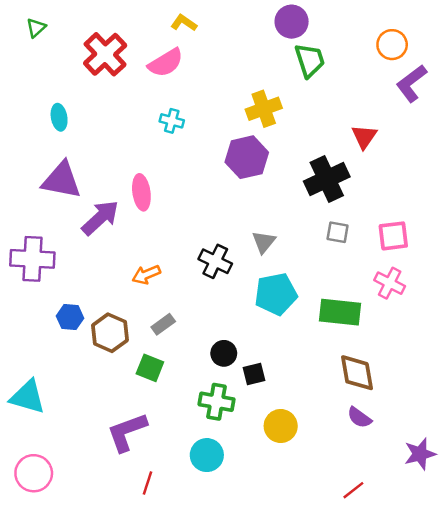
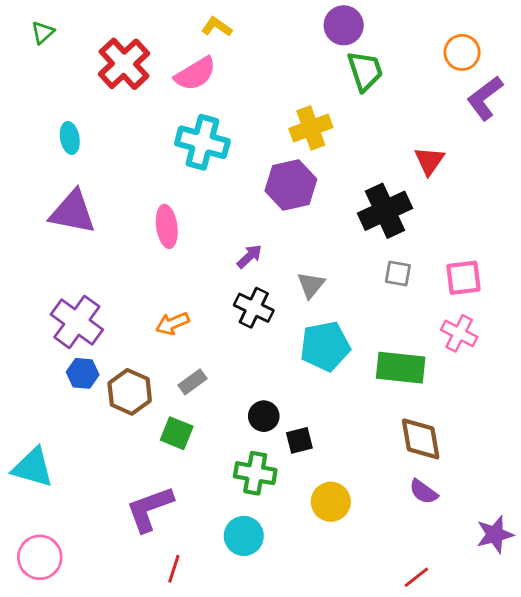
cyan cross: (172, 121) -> (202, 142), size x1.8
purple arrow: (100, 218) -> (249, 256), moved, size x0.6
purple cross: (32, 259) -> (77, 322), moved, turned 33

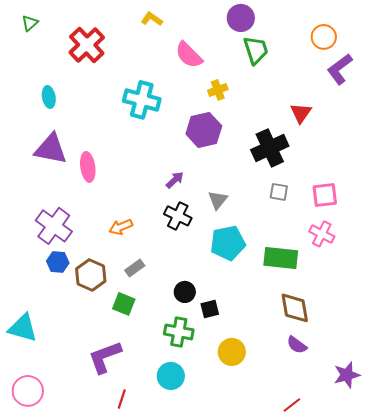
pink semicircle: (195, 74) -> (189, 55), moved, turned 76
yellow cross: (311, 128) -> (218, 90), size x0.7
pink ellipse: (167, 226) -> (88, 167), moved

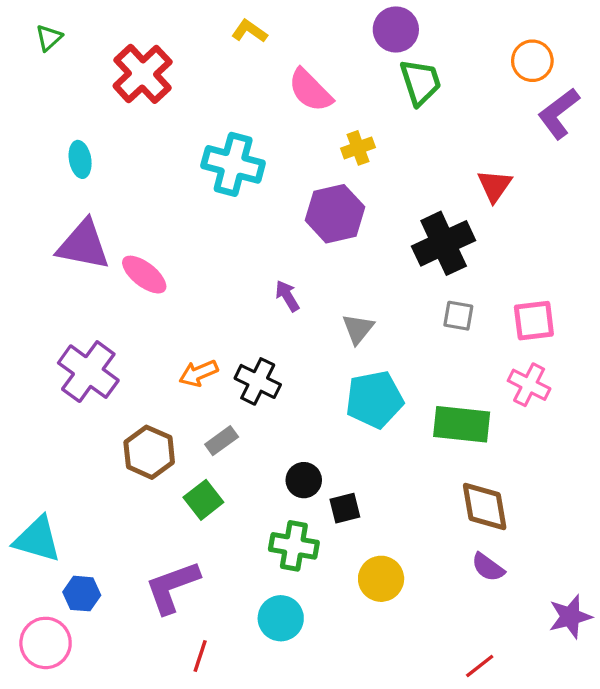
pink ellipse: (88, 167) -> (144, 275), turned -44
purple arrow: (175, 180) -> (287, 296), turned -78
black cross: (178, 216) -> (258, 381), moved
blue hexagon: (58, 262) -> (82, 594), moved
green square: (124, 304) -> (203, 500), turned 30

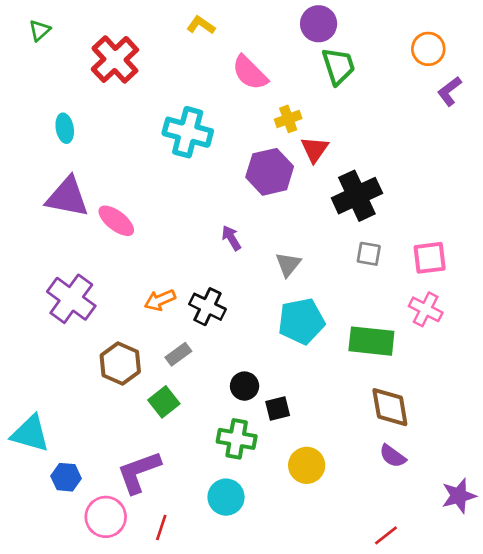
purple L-shape: (559, 113) -> (449, 91), size x0.7
red triangle: (495, 186) -> (315, 149), moved
pink circle: (46, 643) -> (106, 517), moved

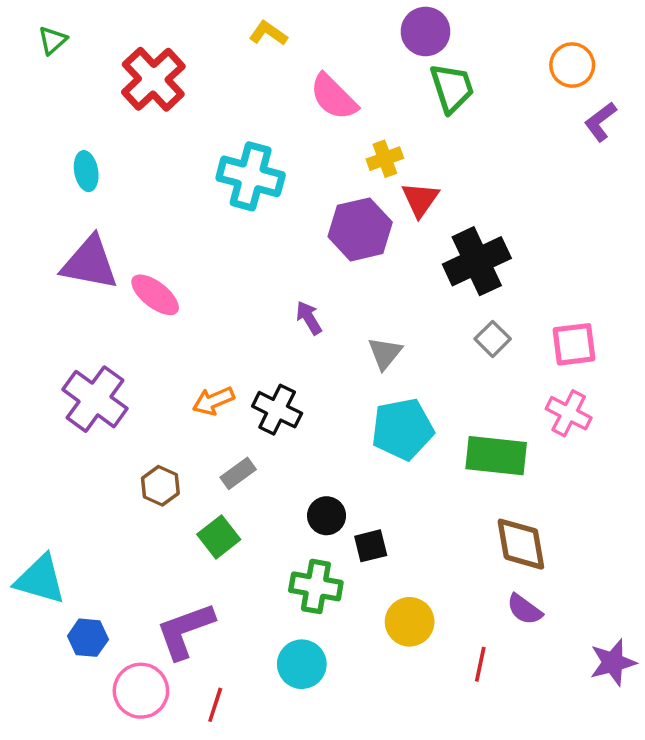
gray square: (369, 254) -> (493, 339), turned 35
brown hexagon: (120, 364) -> (160, 486), size x0.7
red line: (386, 535) -> (480, 664), moved, turned -40

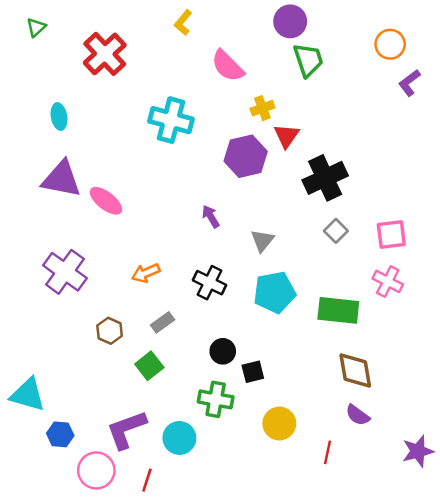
yellow L-shape: (268, 33) -> (183, 23), turned -85
black cross: (277, 410) -> (210, 283), moved
cyan circle: (302, 664) -> (179, 438), moved

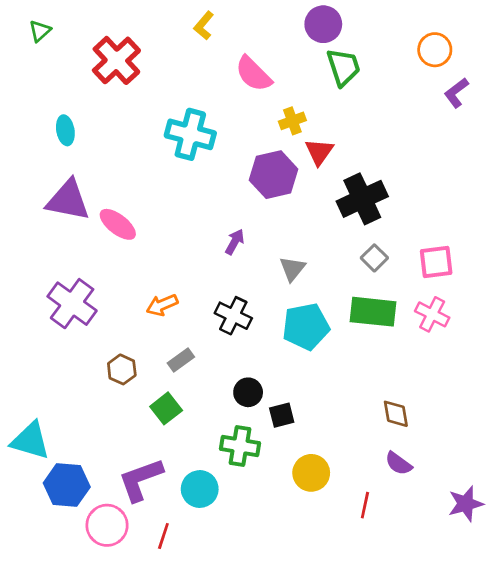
purple arrow: (211, 216) -> (235, 242), turned 60
green rectangle: (338, 310) -> (373, 312), moved
brown diamond: (355, 371) -> (396, 414), size x0.7
blue hexagon: (60, 434) -> (67, 485), size x1.5

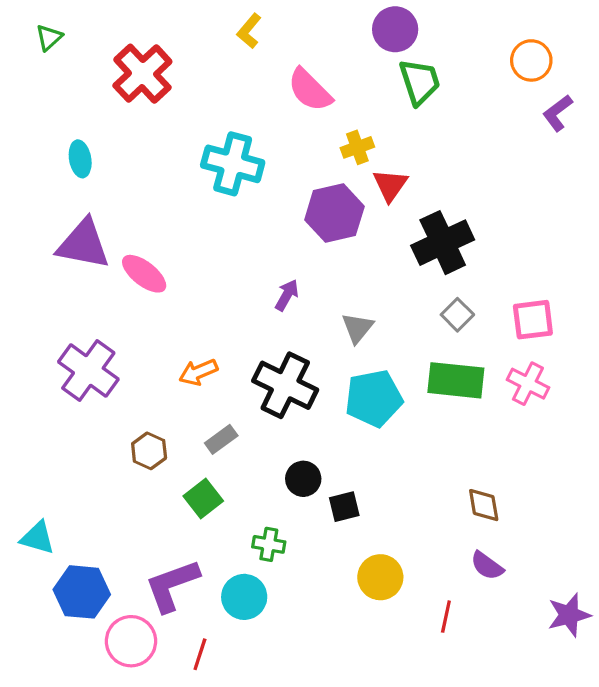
black cross: (233, 316) -> (285, 385), size x1.4
cyan triangle: (30, 441) -> (37, 538), size x0.7
green cross: (240, 446) -> (269, 544), moved, size x0.7

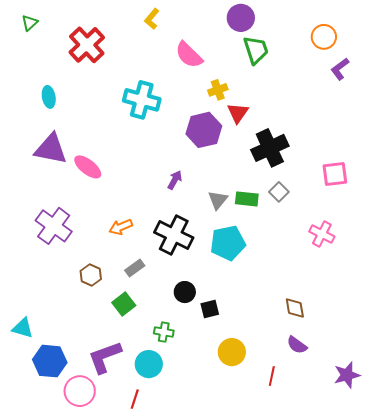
pink square: (533, 320) -> (335, 174), moved
green rectangle: (456, 380) -> (247, 199), moved, size x0.7
red line: (200, 654) -> (135, 399), moved

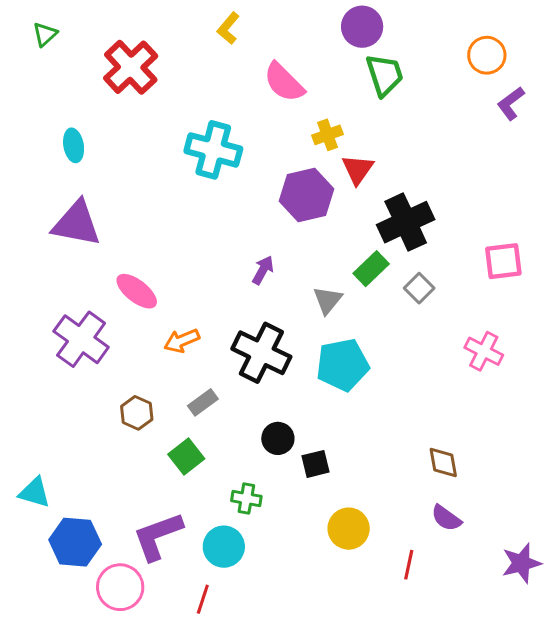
pink ellipse: (88, 167) -> (137, 291), moved
green rectangle: (247, 199) -> (371, 269), moved, turned -50

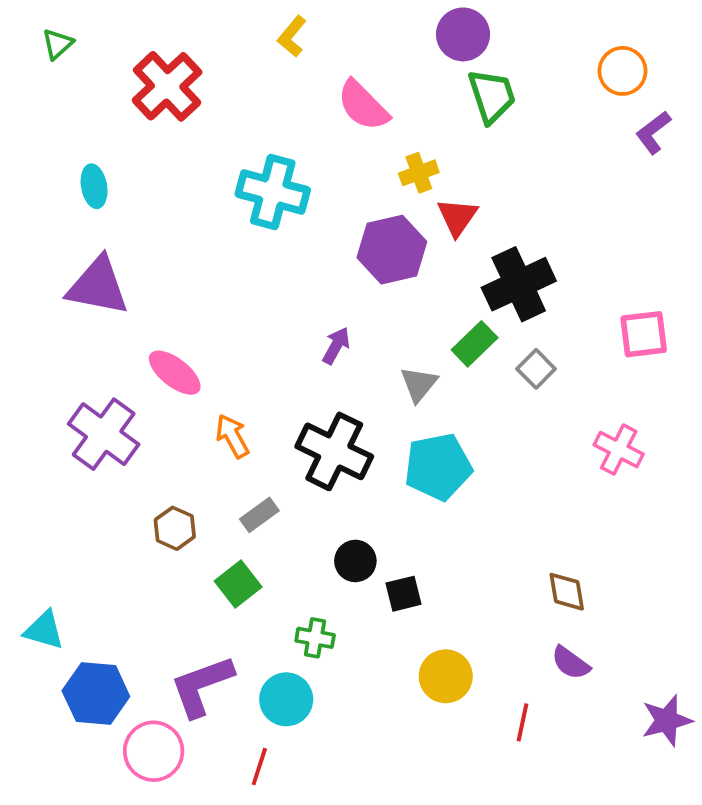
orange arrow: (182, 341) -> (232, 436), turned 84

